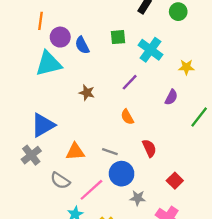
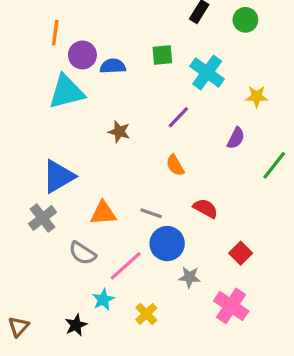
blue semicircle: (82, 45) -> (113, 66), turned 114
red semicircle: (149, 148) -> (205, 208), turned -36

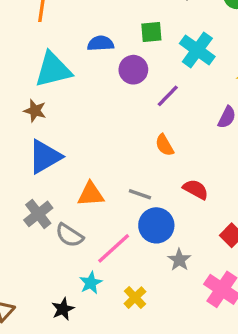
purple circle: (82, 55) -> (133, 70), moved
brown star: (119, 132) -> (35, 111), moved
gray cross: (42, 218) -> (38, 214), moved
gray star: (189, 277) -> (179, 260), turned 30

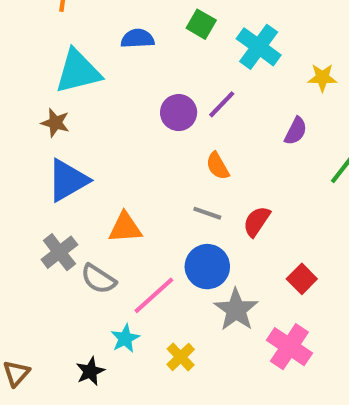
green square: (151, 32) -> (201, 24), turned 35
purple circle: (133, 70) -> (179, 113), moved
red semicircle: (196, 189) -> (257, 221), turned -85
gray line: (140, 194) -> (207, 213), moved
gray star: (179, 260) -> (236, 310), size x1.5

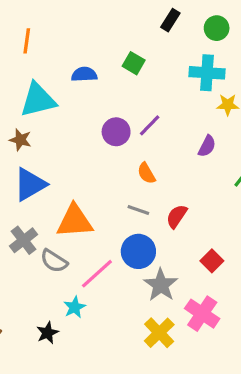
cyan cross: (259, 47) -> (207, 73), moved, turned -32
orange triangle: (125, 228) -> (75, 221), size x1.4
yellow cross: (181, 357) -> (159, 333), moved, size x1.4

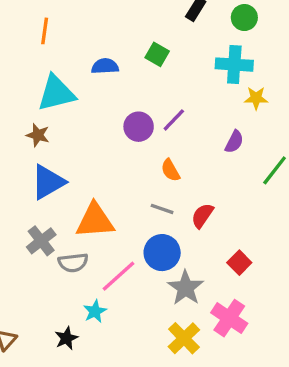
gray semicircle: (54, 261) -> (73, 263), turned -40

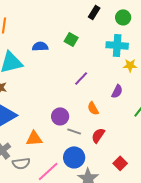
purple circle: (139, 127) -> (60, 116), moved
orange semicircle: (170, 170) -> (93, 108), moved
orange triangle: (95, 221) -> (34, 138), size x0.7

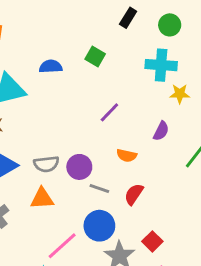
orange semicircle: (93, 108) -> (127, 155), turned -48
gray semicircle: (21, 163) -> (46, 164), moved
red square: (120, 163) -> (152, 241), moved

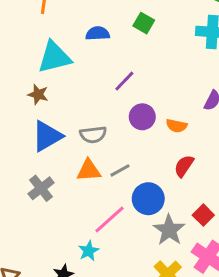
purple line: (109, 112) -> (124, 81), moved
purple circle: (79, 167) -> (142, 117), moved
gray line: (99, 188) -> (120, 170), moved, turned -48

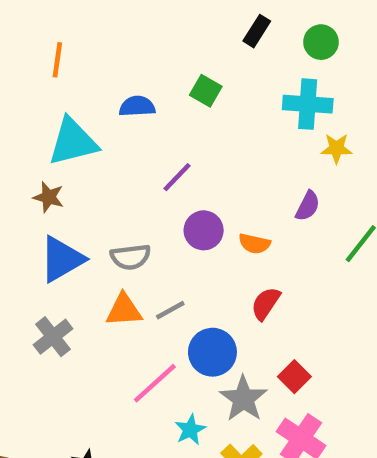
cyan star: (89, 251) -> (190, 430), moved

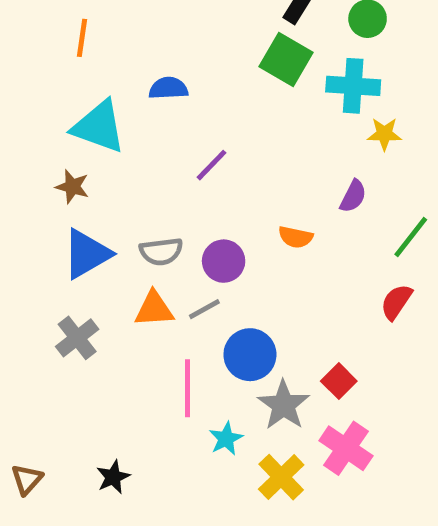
green square: (206, 91) -> (286, 59), moved, size x1.5
cyan triangle: (73, 142) -> (99, 127), turned 34
purple circle: (204, 230) -> (224, 261), moved
red semicircle: (266, 303) -> (396, 302), moved
pink line: (155, 383) -> (188, 388), turned -48

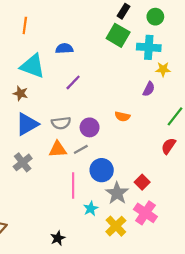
purple line: (212, 165) -> (73, 82), moved
purple semicircle: (353, 196) -> (149, 89), moved
black star: (113, 477) -> (58, 238), moved

